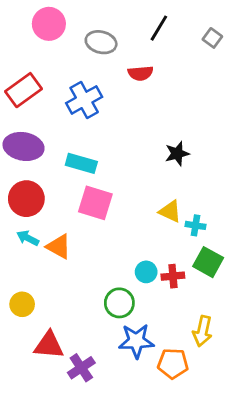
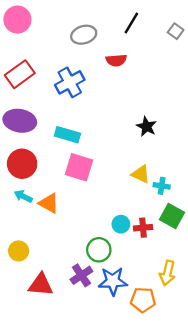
pink circle: (49, 24) -> (17, 20), moved
gray ellipse: (101, 42) -> (84, 35), turned -30
black star: (177, 154) -> (146, 127), turned -30
purple cross: (81, 368) -> (81, 275), moved

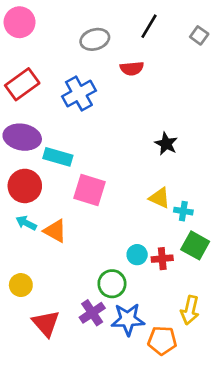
cyan rectangle: (67, 135) -> (58, 157), moved
red triangle: (41, 285) -> (46, 323), turned 44

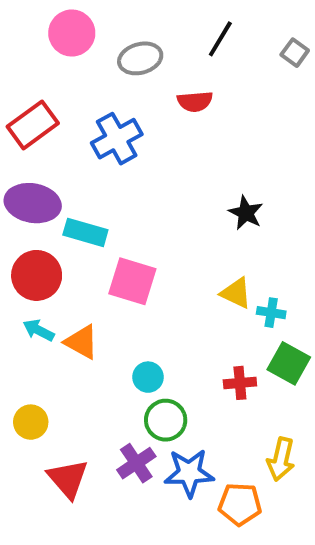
pink circle: (20, 22) -> (72, 33), moved
cyan circle: (137, 255) -> (148, 377), moved

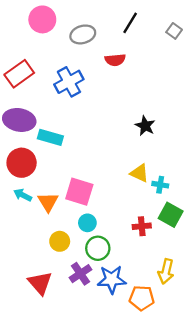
pink square: (132, 281) -> (79, 192), moved
orange triangle: (82, 342) -> (48, 202), turned 30
yellow circle: (31, 422) -> (60, 241), moved

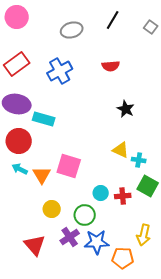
pink circle: (42, 19) -> (17, 17), moved
red semicircle: (115, 60) -> (111, 66), moved
cyan circle: (87, 223) -> (101, 193), moved

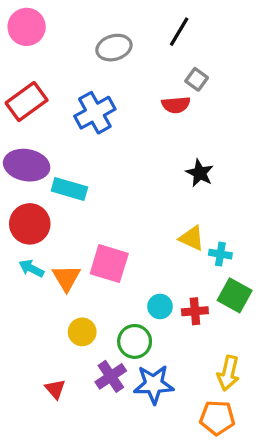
gray square: (151, 27) -> (197, 79), moved
red triangle: (35, 245) -> (55, 389), size x0.6
orange pentagon: (123, 258) -> (217, 418), moved

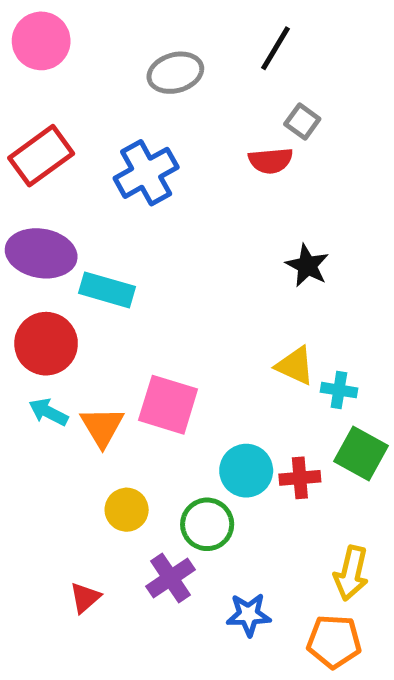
cyan circle: (160, 306) -> (246, 471), size x1.4
blue star: (154, 384) -> (249, 615), moved, size x0.7
red triangle: (55, 389) -> (85, 598), turned 30

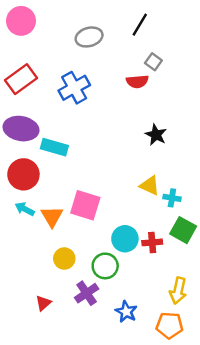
blue star: (249, 615) -> (126, 312), turned 30

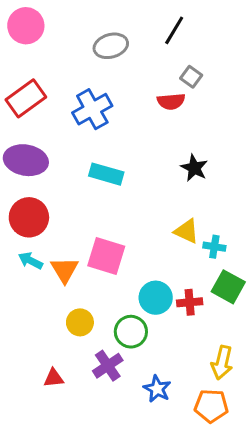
cyan rectangle: (54, 147) -> (106, 174), moved
red triangle: (43, 303) -> (54, 378), turned 35

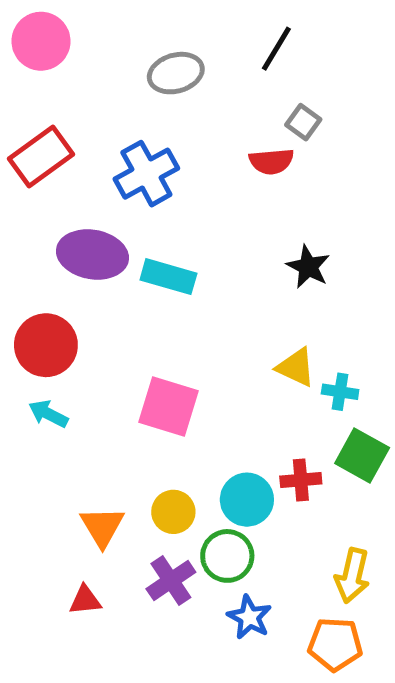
purple ellipse: (26, 160) -> (92, 254), moved
orange triangle: (64, 270) -> (102, 527), moved
cyan circle: (156, 298) -> (247, 500), moved
yellow circle: (80, 322) -> (173, 512), moved
green circle: (131, 332) -> (227, 556), moved

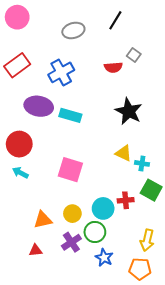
gray square: (303, 122) -> (134, 55), moved
black star: (308, 267) -> (129, 111), size x1.5
orange triangle: (102, 527) -> (43, 220), turned 48

